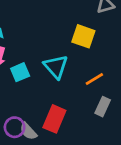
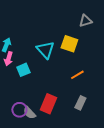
cyan triangle: (56, 67) -> (45, 50), moved
gray rectangle: (103, 107) -> (80, 103), moved

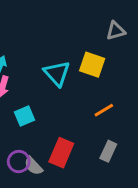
cyan square: (23, 70) -> (25, 116), moved

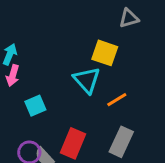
cyan triangle: (57, 73) -> (87, 80), moved
gray rectangle: (108, 151) -> (121, 142), size x1.4

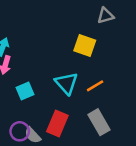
cyan triangle: (87, 80) -> (67, 83), moved
gray rectangle: (121, 142) -> (99, 122), turned -55

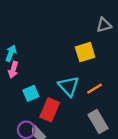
yellow square: (85, 46) -> (85, 52), turned -36
red rectangle: (57, 124) -> (50, 110), moved

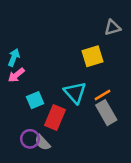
pink arrow: (13, 70) -> (16, 75), turned 35
gray rectangle: (98, 122) -> (106, 113), moved

